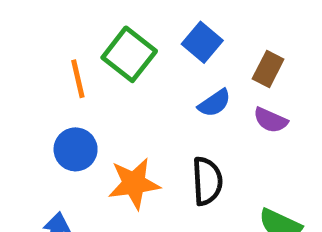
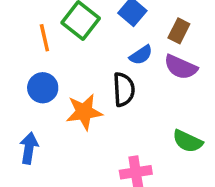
purple semicircle: (270, 120) -> (181, 67), size x1.4
black semicircle: (207, 181) -> (124, 89), moved

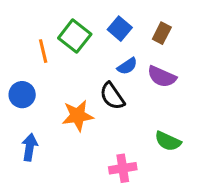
brown rectangle: (179, 31) -> (162, 33), moved
blue circle: (43, 88) -> (22, 95), moved
black semicircle: (124, 89) -> (112, 96), turned 148

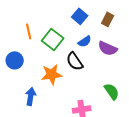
green square: (75, 36) -> (53, 39), moved
green semicircle: (168, 141) -> (112, 91), turned -150
blue arrow: (30, 147) -> (31, 96), moved

